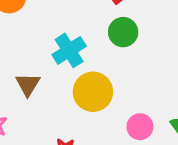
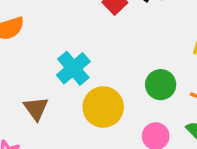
green circle: (123, 32) -> (161, 85), moved

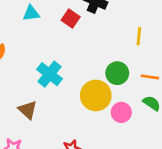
yellow circle: (103, 107) -> (96, 95), moved

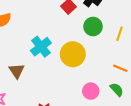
green circle: (117, 73) -> (93, 27), moved
yellow circle: (96, 95) -> (73, 54), moved

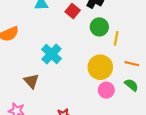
yellow line: (119, 34) -> (116, 38), moved
yellow circle: (73, 54) -> (100, 67), moved

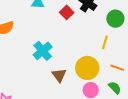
green circle: (99, 27) -> (115, 19), moved
brown triangle: (31, 81) -> (59, 75), moved

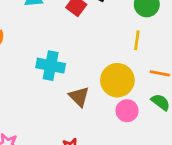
cyan cross: (43, 51) -> (51, 66), turned -30

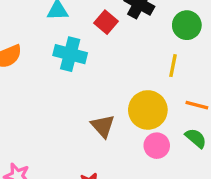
cyan cross: (51, 66) -> (70, 54), moved

